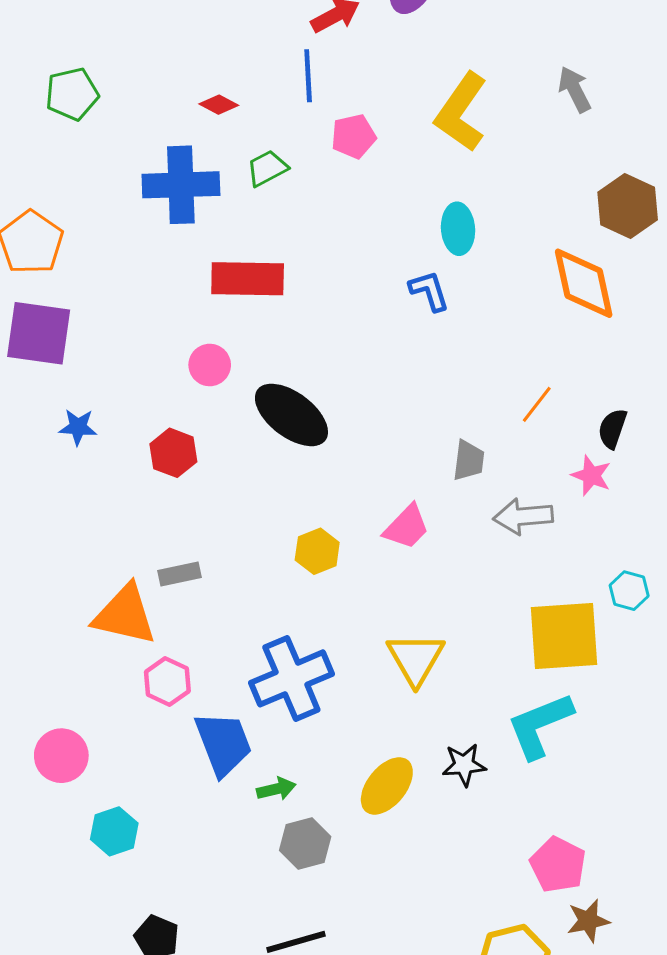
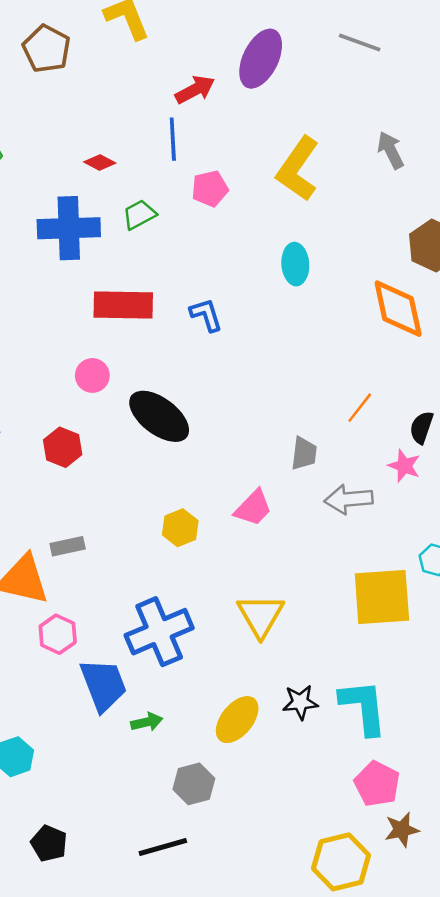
blue L-shape: (429, 291) -> (206, 315), moved
cyan L-shape: (540, 725) -> (363, 707), moved, turned 106
gray hexagon: (305, 843) -> (194, 784), moved

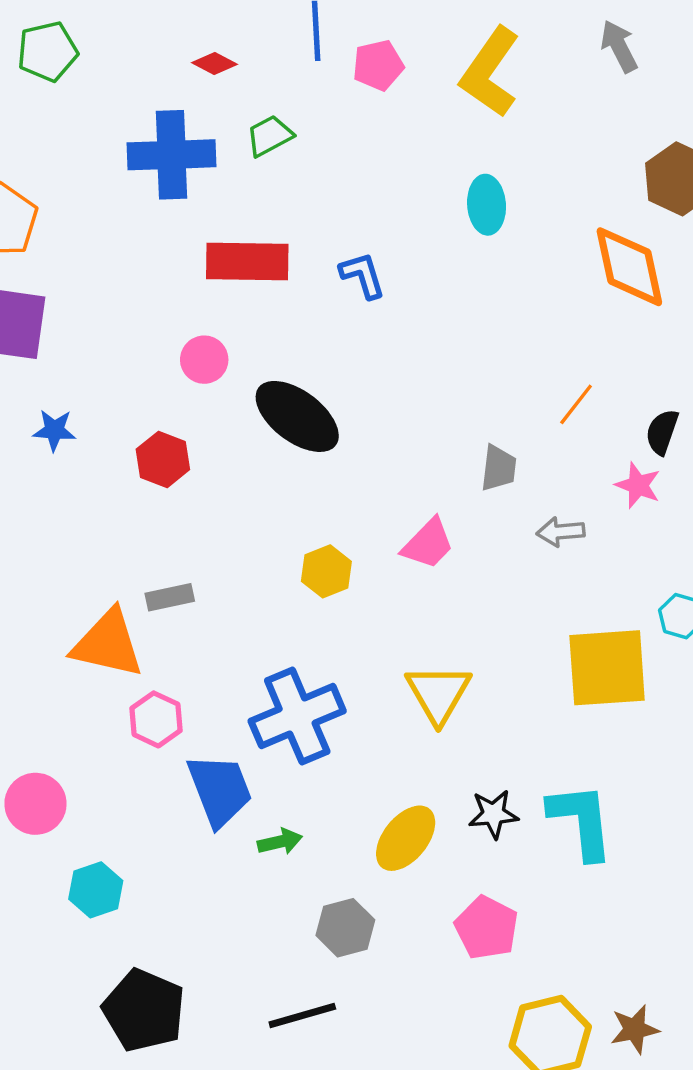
pink pentagon: (210, 189) -> (378, 65), moved
gray arrow: (349, 499) -> (561, 532), size x0.7
pink pentagon: (377, 784) -> (487, 928), moved
brown star: (402, 830) -> (635, 1029), moved
black pentagon: (49, 843) -> (144, 1010), size x1.6

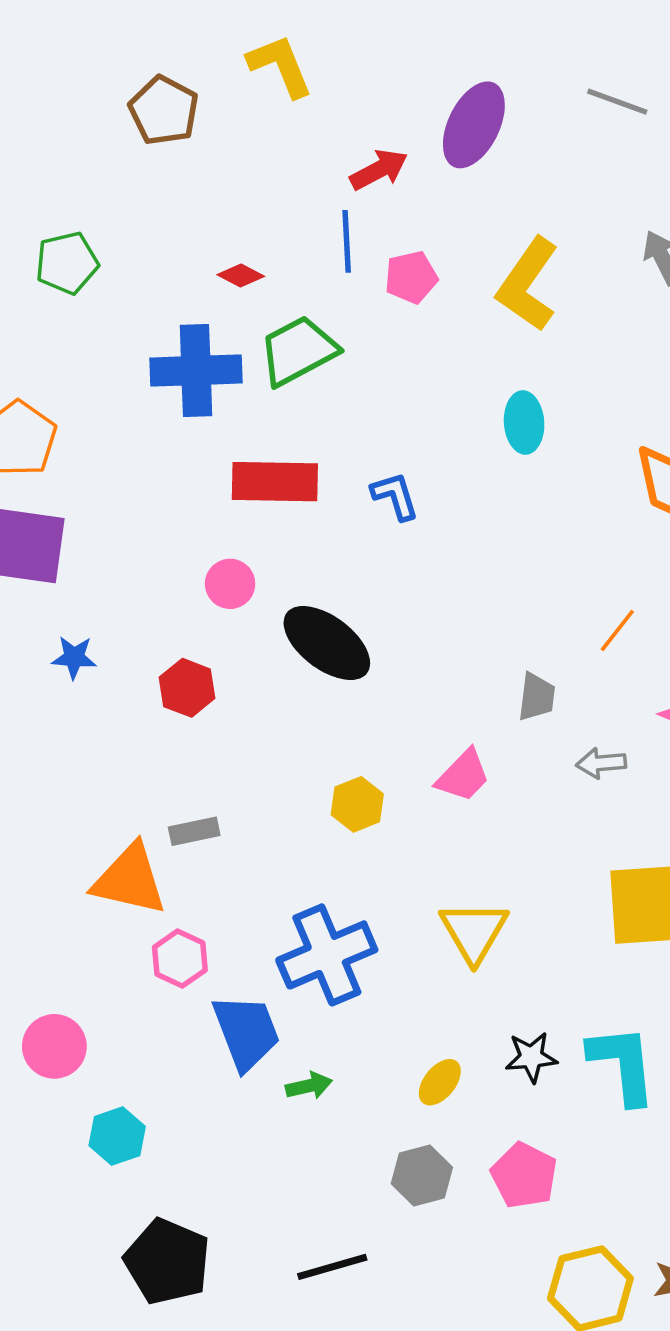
green trapezoid: (270, 136) -> (298, 351), size x1.6
yellow ellipse: (406, 838) -> (440, 1082), size x0.7
gray hexagon: (345, 928) -> (422, 1175), moved

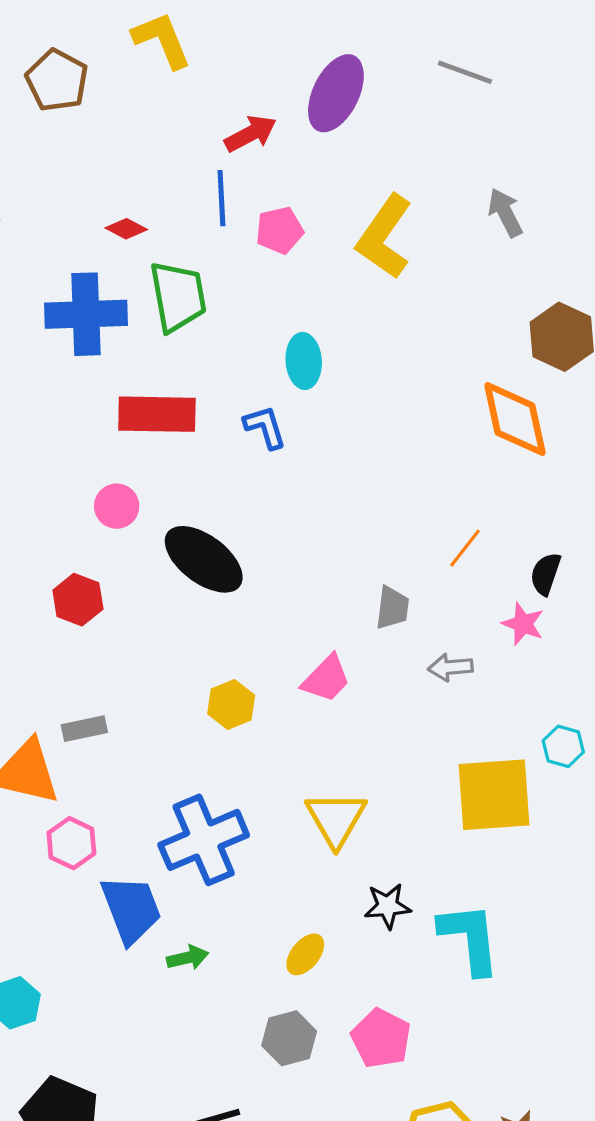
green trapezoid: (298, 351) -> (178, 296), turned 108
cyan ellipse: (524, 422) -> (304, 361), moved
black star: (531, 1057) -> (388, 906), moved

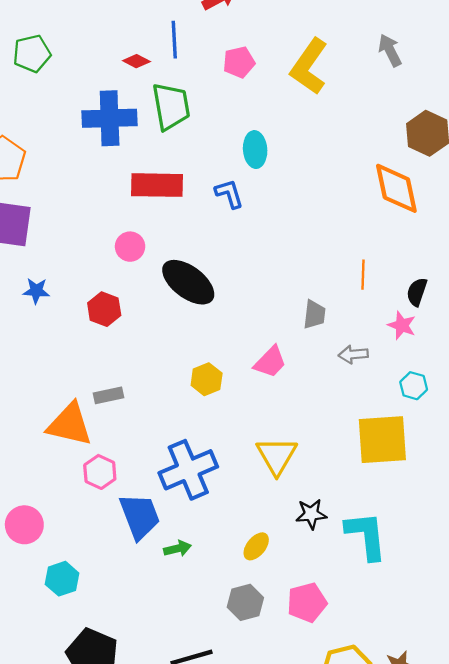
blue line: (221, 198) -> (174, 40), moved
orange line: (465, 548) -> (363, 275), turned -36
cyan hexagon: (563, 746) -> (414, 386), moved
pink pentagon: (381, 1038) -> (307, 602), turned 30

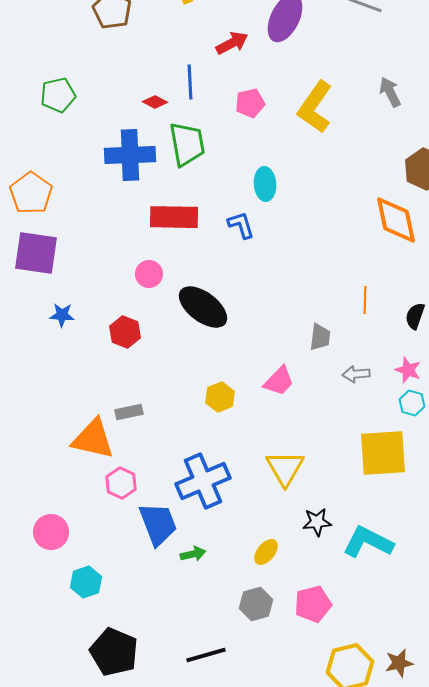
pink star: (402, 325) -> (408, 370), moved
cyan L-shape: (366, 536) -> (368, 542), turned -57

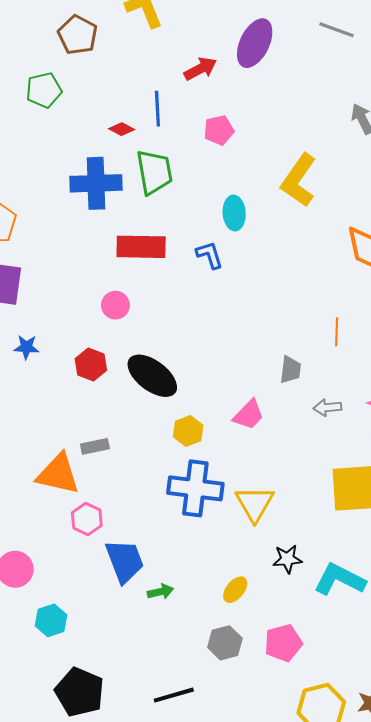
green pentagon: (58, 95) -> (44, 90), moved
yellow L-shape: (315, 107) -> (299, 180), moved
black ellipse: (203, 307) -> (152, 376), moved
blue cross: (203, 481) -> (195, 488), moved, turned 30

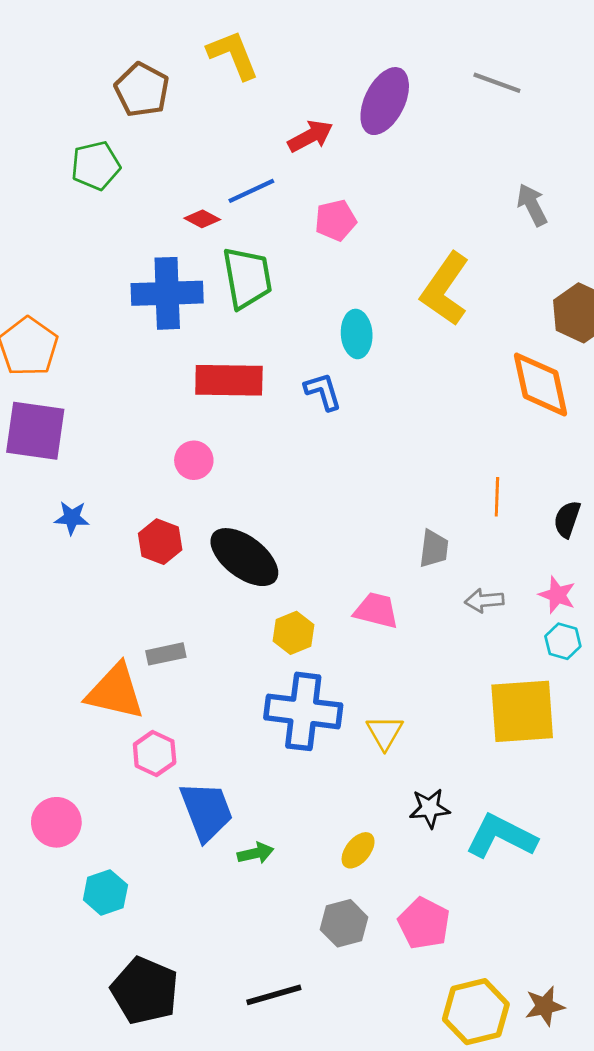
blue line: (157, 109) -> (251, 191), turned 68
pink trapezoid: (249, 415) -> (376, 610), turned -120
yellow triangle: (255, 504) -> (385, 732), size x0.7
pink pentagon: (283, 643) -> (424, 923), turned -30

